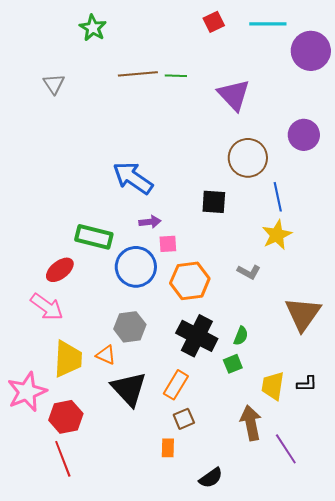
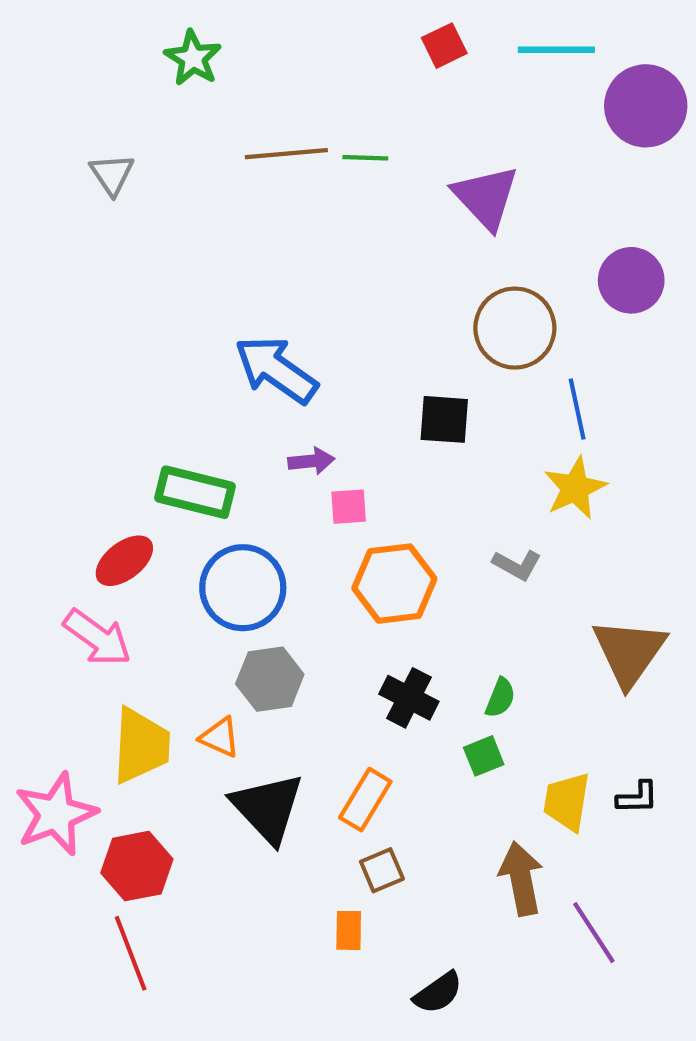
blue circle: (136, 267) -> (243, 588), moved
black cross: (197, 336) -> (409, 698), size x0.7

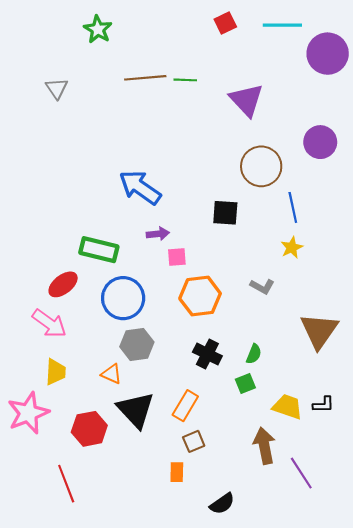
yellow star: (575, 488) -> (292, 248), size x0.7
yellow trapezoid: (141, 746) -> (56, 372), moved, size x0.7
yellow trapezoid: (567, 802) -> (288, 407), turned 100
red hexagon: (137, 866) -> (89, 429), moved

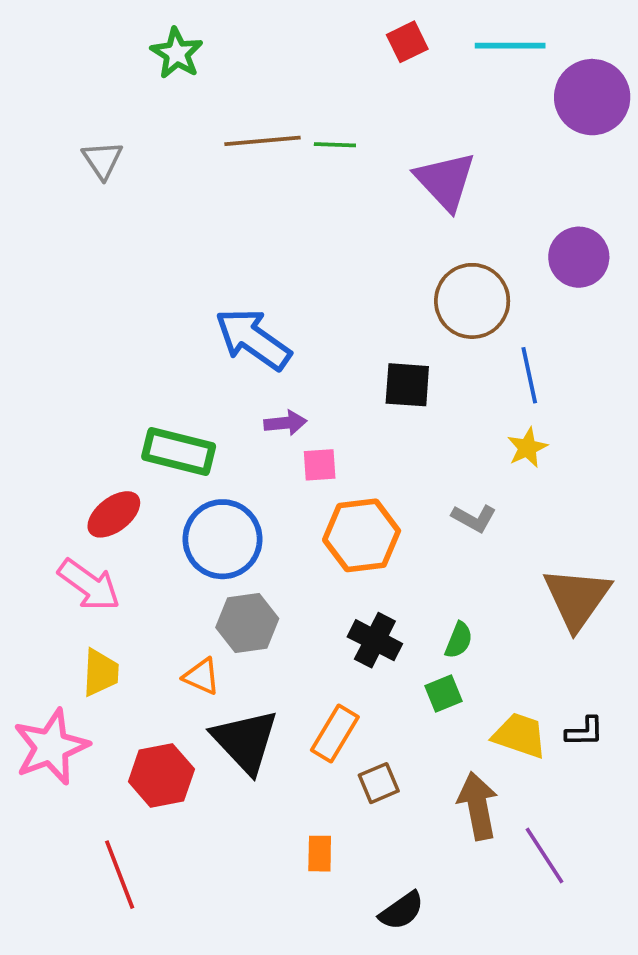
brown square: (194, 441) -> (379, 783), moved

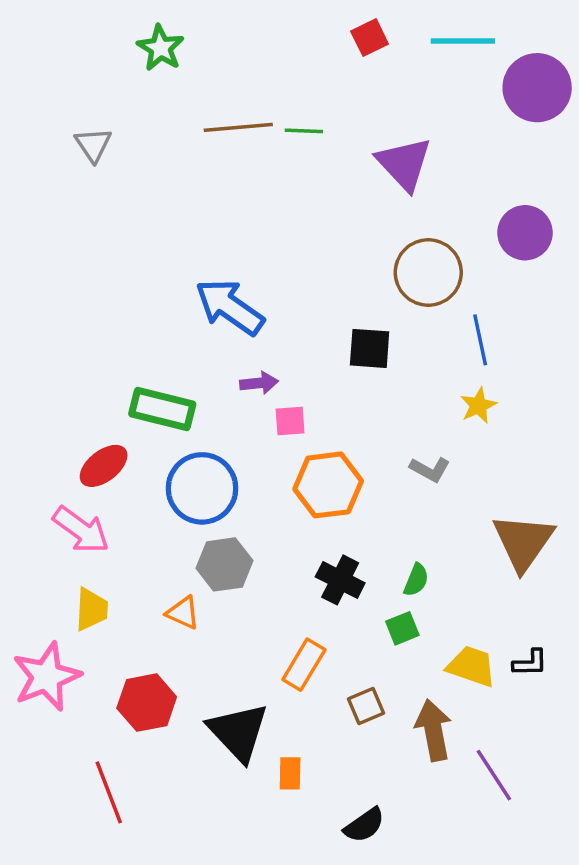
black triangle: (245, 741) -> (238, 732), moved
brown square: (379, 783) -> (366, 706), moved

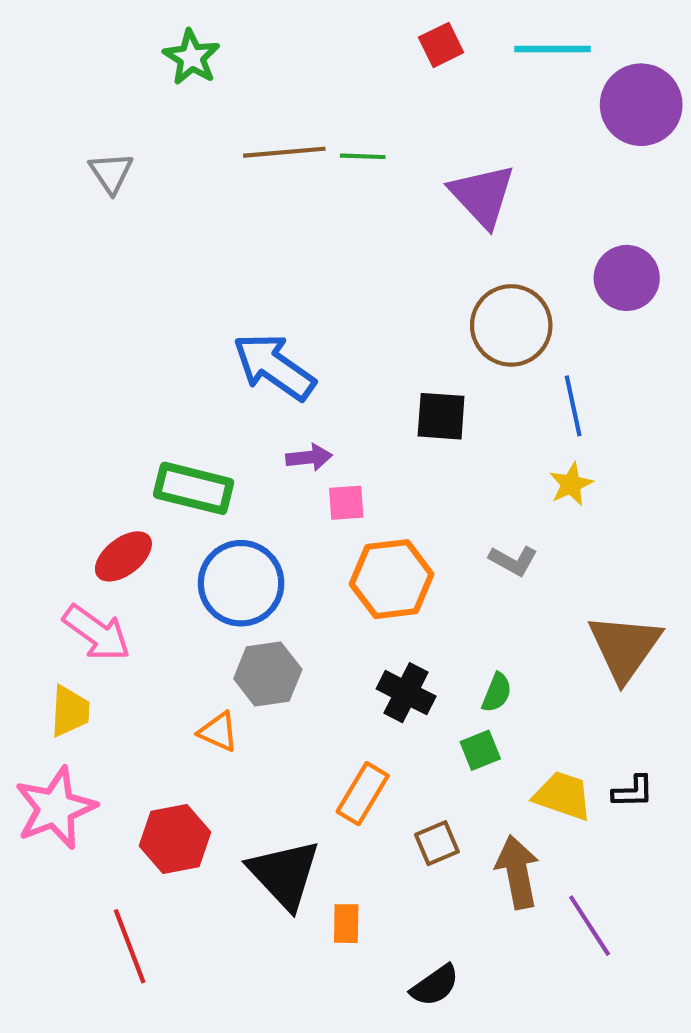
yellow trapezoid: (91, 609) -> (70, 711), moved

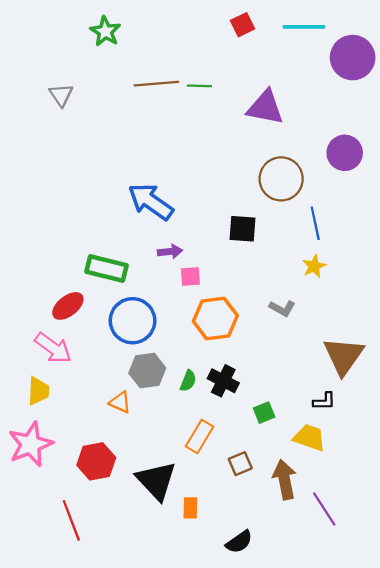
purple triangle: (482, 195) -> (265, 107), turned -36
green semicircle: (497, 693) -> (188, 381), moved
black L-shape: (633, 792) -> (324, 401), moved

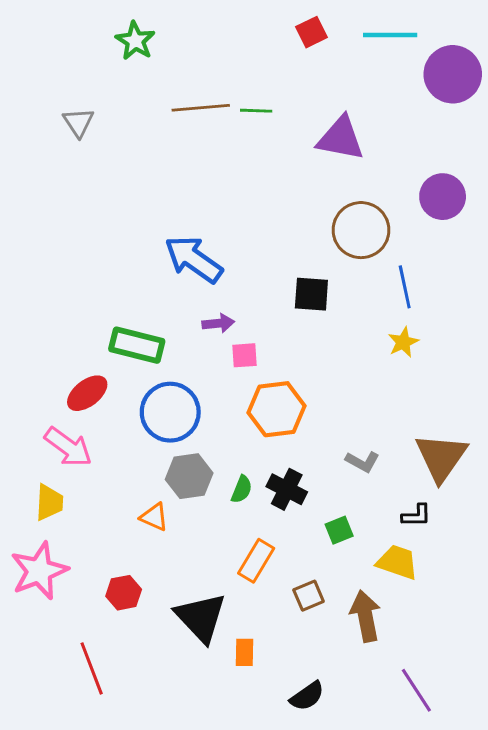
gray L-shape: (282, 308) -> (362, 462), moved
red hexagon: (96, 461) -> (124, 593), size x0.7
purple line: (324, 509) -> (416, 690), moved

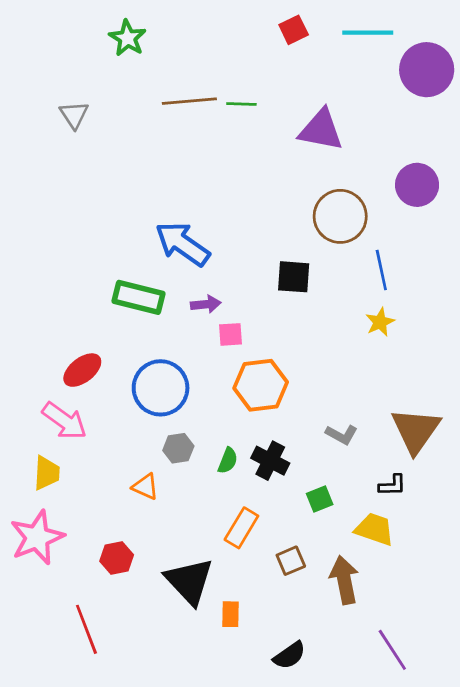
green rectangle: (137, 345) -> (139, 297), moved
gray hexagon: (189, 476) -> (178, 448), size x0.7

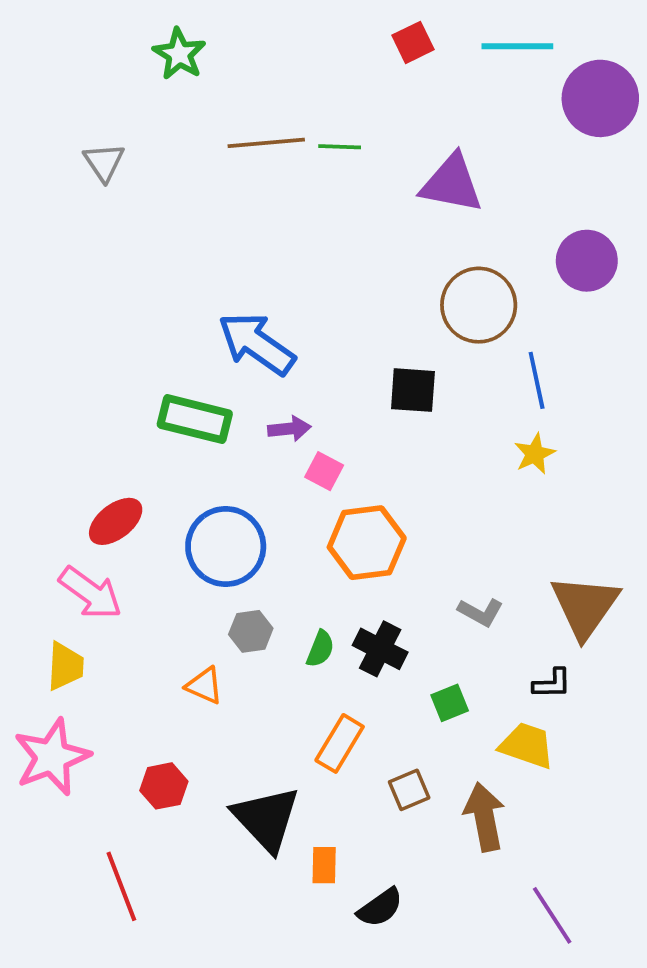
pink square: (230, 334) -> (324, 471), turned 32
black semicircle: (289, 655) -> (380, 908), moved

